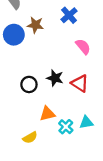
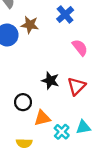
red triangle: (80, 83) -> (76, 86), turned 42
black circle: (29, 84) -> (23, 102), moved
yellow semicircle: (30, 138) -> (24, 143), turned 32

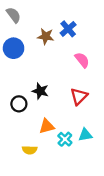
brown star: (30, 25) -> (46, 36), moved
black star: (50, 81) -> (40, 91), moved
black circle: (23, 102) -> (19, 104), moved

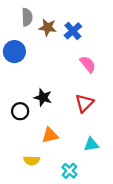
gray semicircle: (14, 15) -> (27, 17), moved, turned 35
brown star: (46, 36) -> (48, 27), moved
cyan cross: (65, 139) -> (69, 171), moved

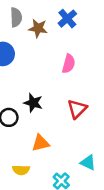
blue cross: (73, 31) -> (67, 19), moved
pink semicircle: (88, 64) -> (69, 64), moved, turned 54
cyan triangle: (91, 144) -> (88, 163), moved, turned 35

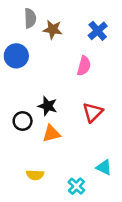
blue cross: (67, 19) -> (98, 31), moved
orange triangle: (40, 143) -> (51, 134), moved

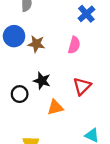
brown star: (53, 30) -> (36, 44), moved
orange triangle: (51, 134) -> (55, 107), moved

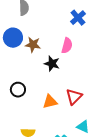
black star: (42, 81) -> (52, 64), moved
red triangle: (82, 86) -> (74, 97), moved

